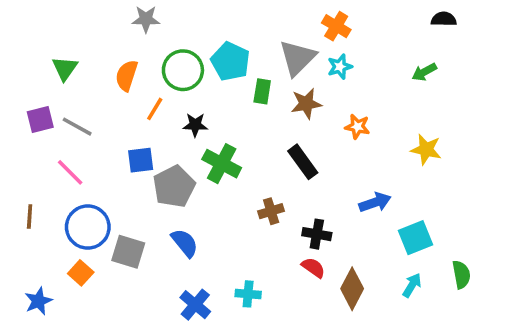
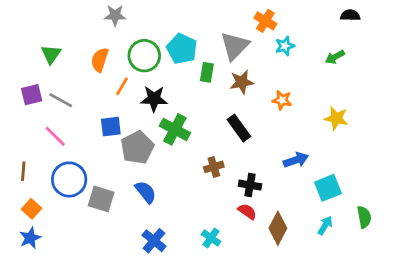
cyan star: (340, 67) -> (285, 46), moved
black star: (195, 125) -> (154, 99), size x1.4
orange square: (81, 273) -> (32, 209), moved
cyan cross: (248, 294) -> (211, 238), moved, turned 30

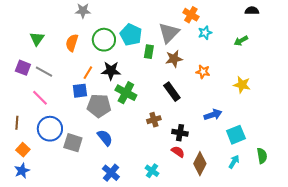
orange line: (122, 86) -> (88, 73), moved
purple square: (32, 95) -> (23, 68), turned 35
gray pentagon: (137, 147) -> (99, 106), turned 30

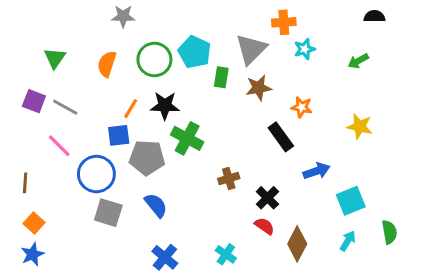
orange cross: (191, 15) -> (284, 22), turned -35
black rectangle: (172, 92) -> (281, 137), moved
blue circle: (50, 129) -> (96, 174), moved
black cross: (180, 133) -> (267, 198), turned 35

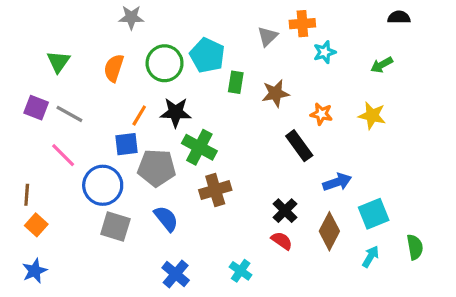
gray triangle: (251, 49) -> (268, 36), moved, size x0.6
yellow star: (360, 126) -> (372, 116), moved
brown cross: (229, 178) -> (215, 190), moved, size x1.4
orange square: (34, 223) -> (36, 225), moved
brown diamond: (297, 244) -> (329, 231), moved

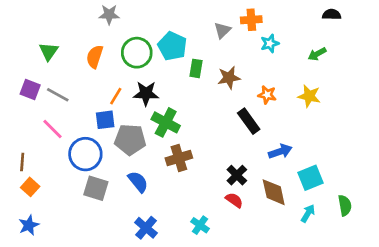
brown diamond: (329, 231) -> (274, 192), turned -40

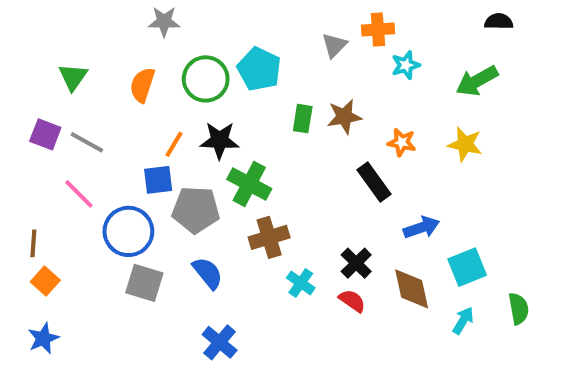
green arrow: (317, 54) -> (477, 81), size x1.5
green rectangle: (196, 68) -> (303, 119), moved
cyan cross: (200, 225) -> (301, 283), moved

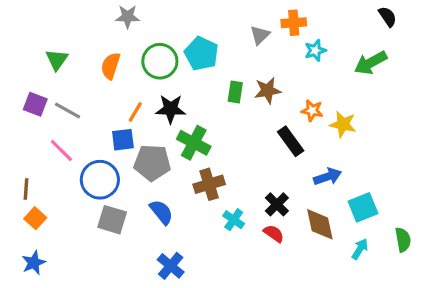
black semicircle: (499, 22) -> (388, 17), turned 55
yellow star: (465, 144) -> (343, 124), moved

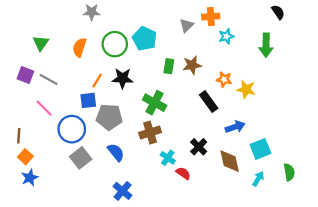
green arrow: (371, 63) -> (266, 45), turned -60
green cross: (194, 143) -> (155, 103), moved
gray square: (112, 220) -> (81, 158), turned 35
red semicircle: (274, 234) -> (183, 173), moved
blue star: (34, 263) -> (30, 178), moved

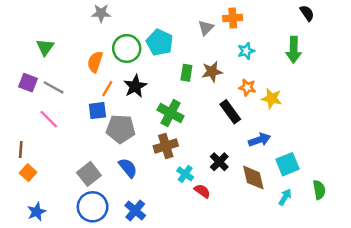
cyan star: (226, 36) -> (246, 51), moved
orange semicircle: (79, 47) -> (95, 62), moved
black star: (123, 78) -> (135, 86), turned -30
blue circle: (72, 129) -> (93, 207), moved
blue star: (30, 178) -> (37, 212), moved

